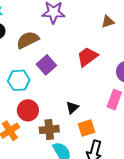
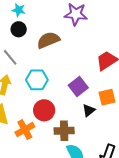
purple square: (46, 65) -> (78, 86), moved
orange square: (86, 128) -> (107, 97), moved

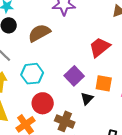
orange square: (107, 97) -> (104, 83), turned 30
brown cross: (64, 131) -> (65, 121), turned 30

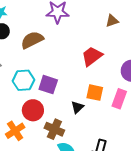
purple square: (74, 76) -> (48, 85), moved, turned -30

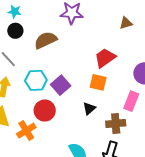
purple square: (48, 85) -> (61, 85), turned 30
orange square: (95, 93) -> (98, 82), moved
brown cross: (54, 129) -> (116, 124), moved, turned -30

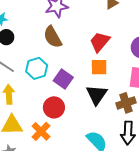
brown semicircle: (46, 40) -> (53, 37), moved, turned -80
cyan hexagon: (36, 80) -> (37, 68), moved
black triangle: (89, 108) -> (97, 95), size x1.6

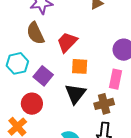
red trapezoid: (100, 42) -> (67, 42), moved

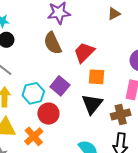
cyan hexagon: (17, 63) -> (33, 93), moved

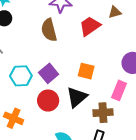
red trapezoid: (84, 52) -> (90, 26), moved
red circle: (48, 114) -> (48, 101), moved
orange cross: (34, 136) -> (14, 118), turned -36

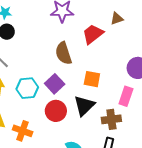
brown semicircle: (49, 30) -> (63, 53), moved

